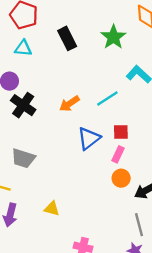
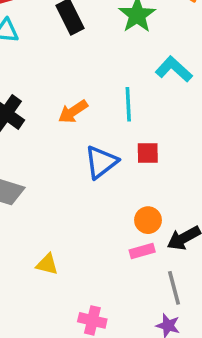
cyan line: (107, 99) -> (128, 104), turned -60
pink rectangle: (118, 154) -> (142, 251), moved, turned 49

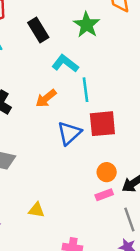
cyan L-shape: (174, 69) -> (65, 63), moved
red square: (148, 153) -> (102, 124), size x1.6

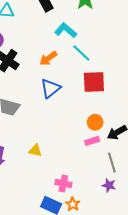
cyan line: (85, 90) -> (81, 53), turned -42
blue triangle: (69, 133) -> (50, 88), moved

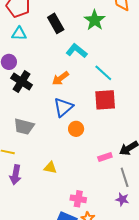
cyan line: (81, 53) -> (103, 73), moved
orange circle: (95, 122) -> (76, 129), moved

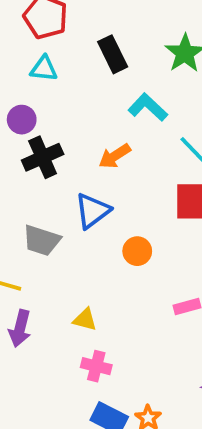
black cross: (22, 82) -> (43, 157), turned 30
blue triangle: (63, 107) -> (92, 211), moved
pink cross: (78, 199) -> (96, 366), moved

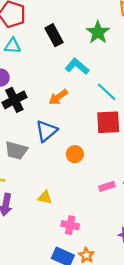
pink cross: (96, 366) -> (70, 225), moved

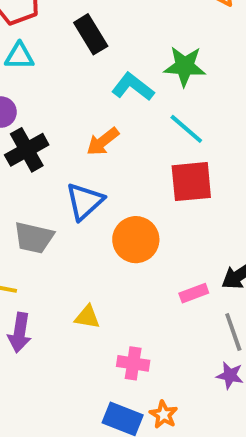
green star: (98, 32) -> (185, 66), moved, turned -30
orange circle: (75, 154) -> (136, 240), size x1.5

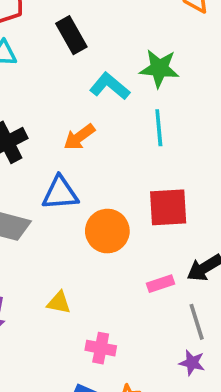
cyan line: (186, 129) -> (159, 128), turned 42
red square: (191, 182) -> (168, 207), moved
blue triangle: (85, 201) -> (60, 193), turned 36

